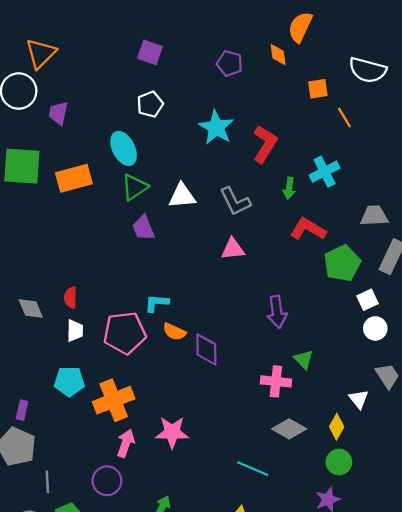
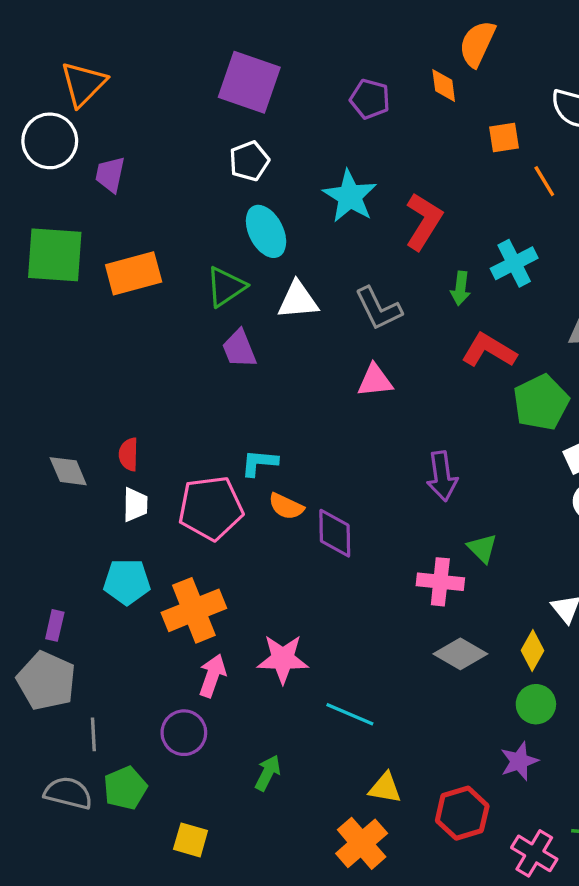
purple square: (150, 52) -> (249, 82), size x1.6
cyan ellipse: (124, 148) -> (266, 231), moved
cyan line: (253, 469) -> (350, 714), moved

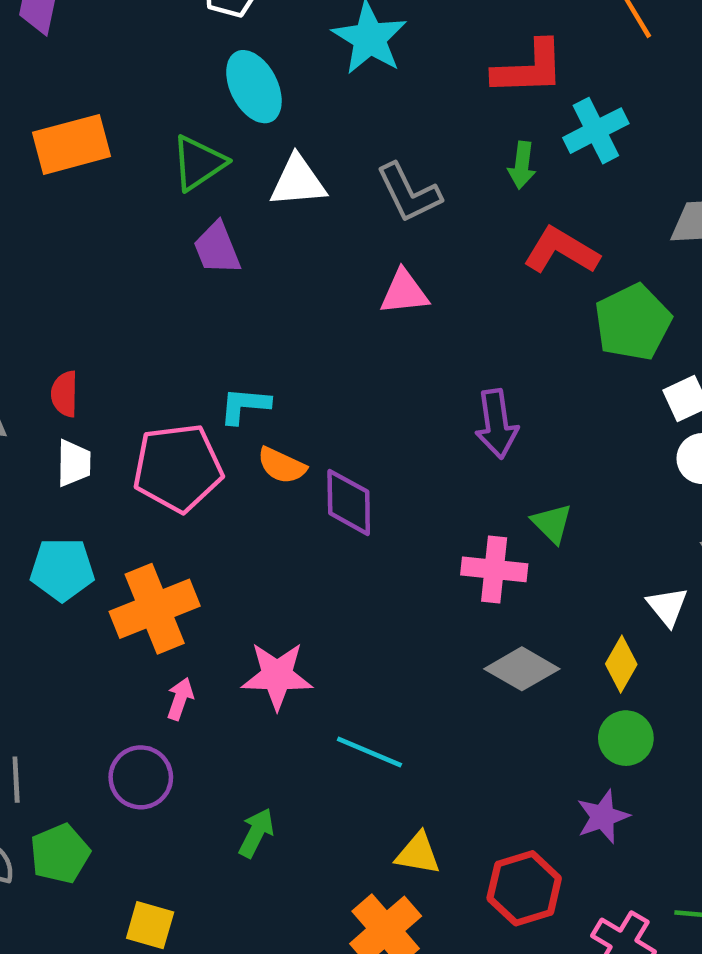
red L-shape: (424, 221) -> (529, 68), moved, turned 56
pink arrow: (212, 676) -> (180, 699), size x0.7

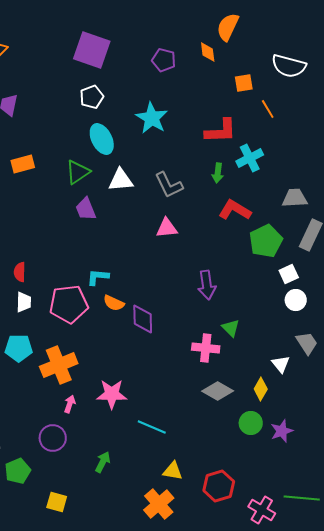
orange rectangle: (71, 144) -> (23, 164), size x0.7
green circle: (626, 738) -> (251, 423), moved
purple star: (603, 817) -> (282, 431), moved

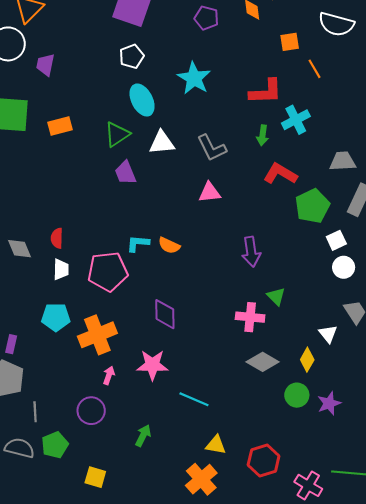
orange semicircle: (114, 303) -> (169, 245), moved
purple diamond: (143, 319) -> (165, 314), moved

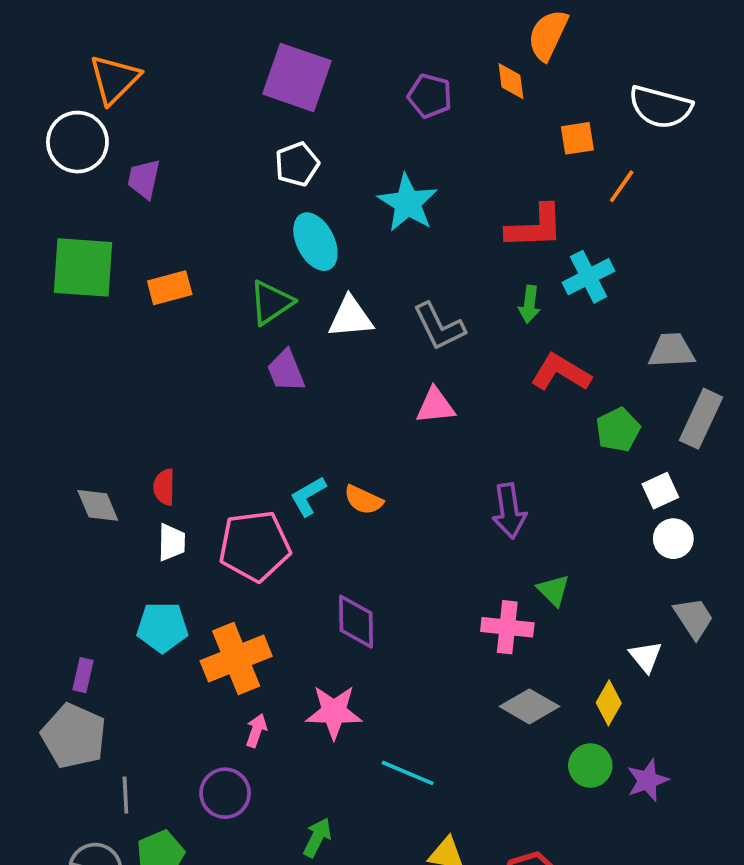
orange line: (315, 69) -> (622, 186), turned 66
green pentagon: (312, 206) -> (618, 430), size x0.7
cyan L-shape: (138, 243) -> (308, 496), turned -35

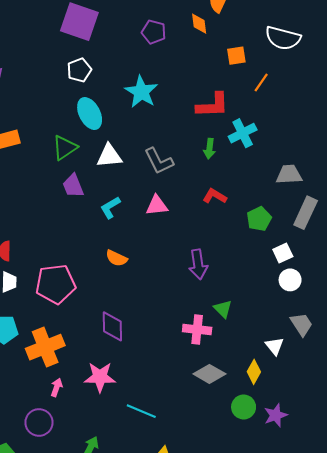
red L-shape: (561, 373) -> (215, 196), moved, size x0.7
cyan L-shape: (308, 496) -> (110, 208), moved

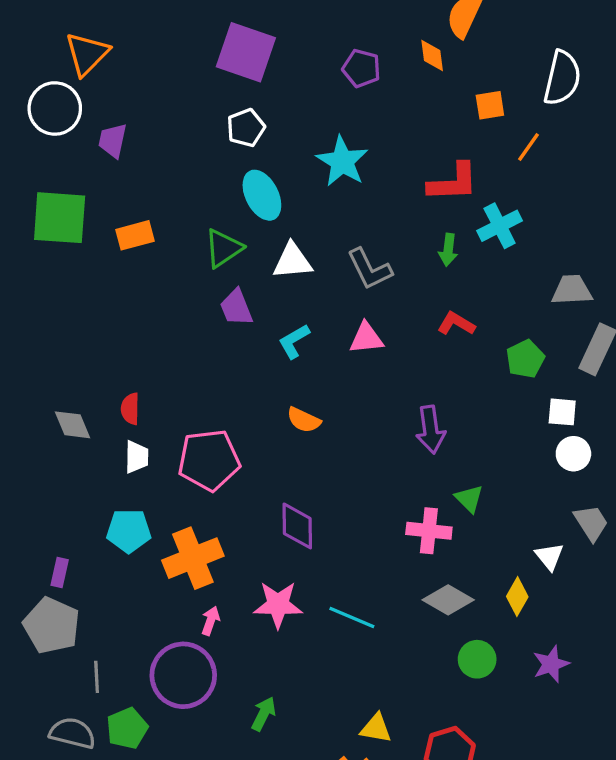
white semicircle: (283, 38) -> (562, 78), turned -92
white square: (283, 253) -> (562, 412), turned 30
green circle: (244, 407) -> (477, 659), moved
cyan line: (141, 411) -> (352, 617), moved
purple circle: (39, 422) -> (183, 675), size x1.5

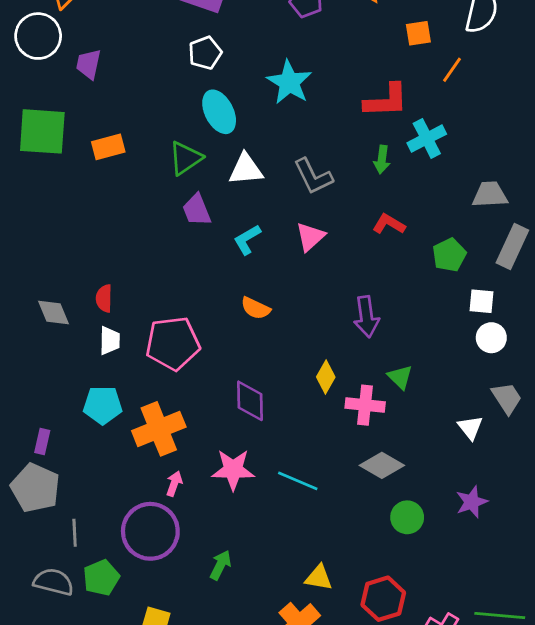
pink triangle: (366, 338) -> (310, 237), turned -36
yellow diamond: (517, 597) -> (326, 377), moved
purple star: (551, 664) -> (472, 502), moved

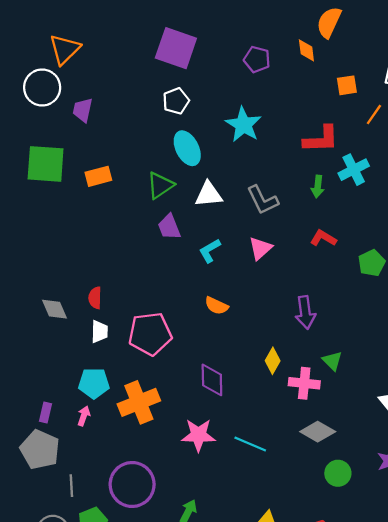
pink arrow: (174, 484) -> (84, 416), moved

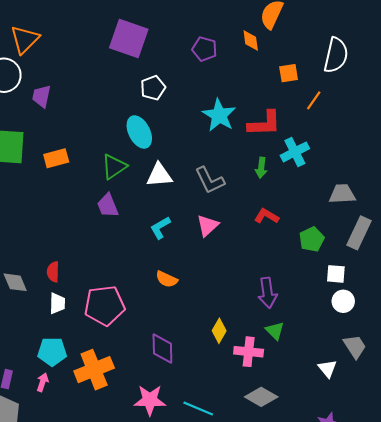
white pentagon: (176, 101) -> (153, 88), moved
cyan star: (243, 125) -> (219, 115), moved
purple trapezoid: (169, 227) -> (108, 206), moved
purple arrow: (305, 312) -> (268, 293), moved

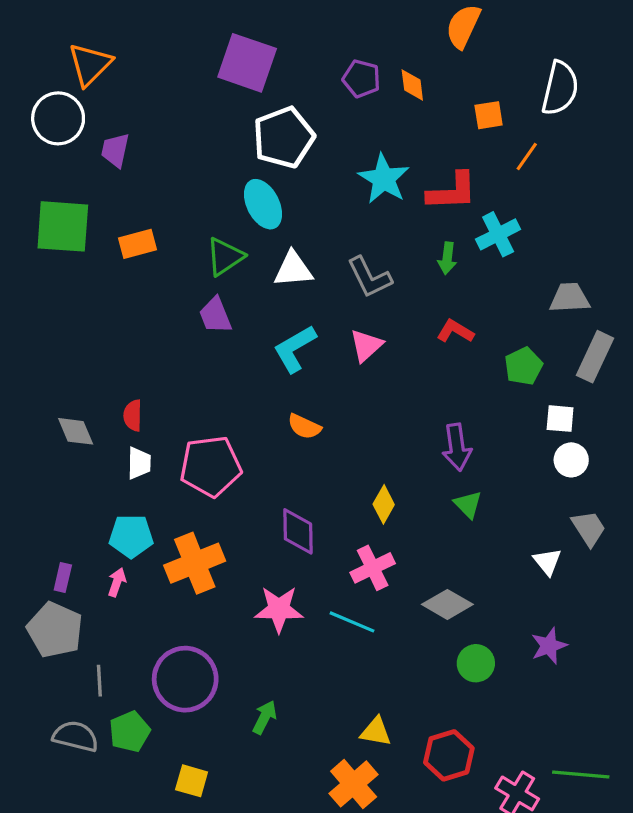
orange diamond: (251, 41) -> (412, 85), moved
white pentagon: (153, 88) -> (284, 137), size x1.6
cyan L-shape: (160, 228) -> (295, 349), size x1.4
pink cross: (249, 352) -> (373, 568), moved, turned -32

